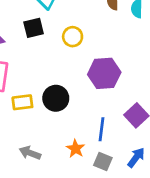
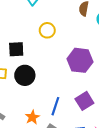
black square: (34, 28) -> (16, 49), moved
purple hexagon: (104, 73) -> (80, 60), moved

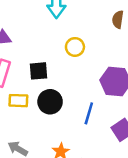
blue line: (55, 106) -> (89, 113), moved

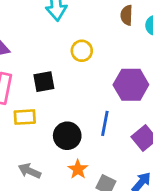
black circle: (50, 102) -> (67, 136), moved

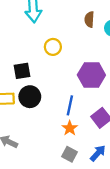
black circle: (67, 136) -> (30, 97), moved
orange star: (78, 169) -> (70, 128), moved

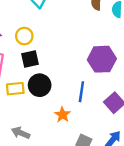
yellow circle: (53, 47) -> (24, 36), moved
orange star: (70, 128) -> (62, 115), moved

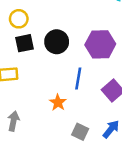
black circle: (40, 85) -> (57, 42), moved
gray arrow: (21, 133) -> (13, 121), turned 78

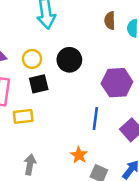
black circle: (57, 42) -> (69, 60), moved
orange star: (58, 102) -> (79, 155), moved

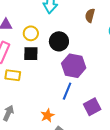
brown semicircle: (110, 21) -> (90, 16), moved
purple hexagon: (117, 83) -> (74, 66), moved

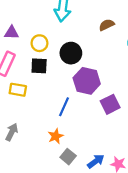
brown semicircle: (90, 16) -> (107, 25), turned 48
blue line: (67, 91) -> (64, 107), moved
purple square: (92, 107) -> (110, 104), moved

